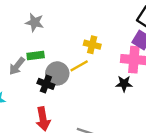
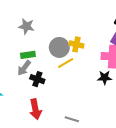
gray arrow: (17, 66) -> (24, 68), moved
gray circle: (57, 73) -> (59, 47), moved

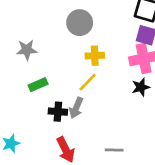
gray circle: (59, 47) -> (80, 23), moved
gray arrow: (24, 68) -> (76, 108), moved

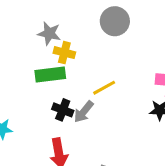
yellow cross: (95, 56) -> (64, 53), moved
green rectangle: (38, 85) -> (50, 75), size x1.4

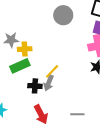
gray circle: (115, 21) -> (63, 15), moved
yellow line: (104, 88) -> (52, 71), moved

